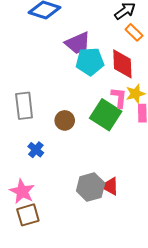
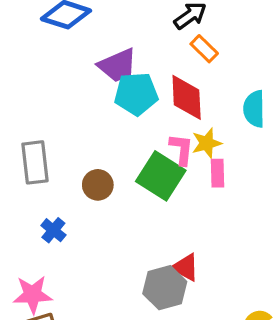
red triangle: (110, 186) -> (185, 267), moved
gray hexagon: (91, 187) -> (165, 288), moved
pink star: (22, 191) -> (33, 295), turned -30

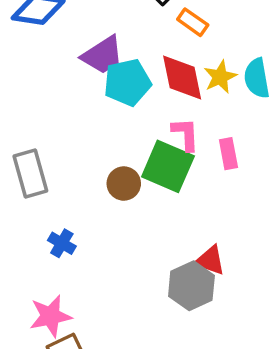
yellow star: (207, 143) -> (220, 77), moved
brown circle: (98, 185) -> (124, 184), moved

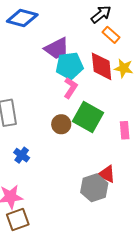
yellow star: (220, 77) -> (124, 68), turned 30
pink L-shape: (186, 134) -> (71, 88), moved, turned 30
pink rectangle: (228, 154) -> (125, 130), moved

